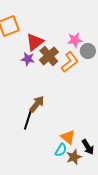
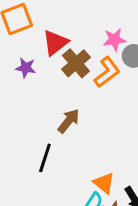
purple star: (28, 59) -> (26, 68), moved
brown arrow: (37, 104) -> (69, 121), moved

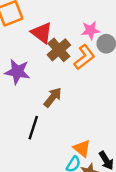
red triangle: (55, 43) -> (42, 33), turned -45
purple star: (26, 68) -> (17, 72), moved, size x1.5

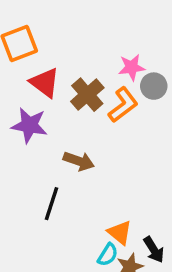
red triangle: (42, 33) -> (45, 83), moved
brown arrow: (53, 97) -> (79, 161), turned 70

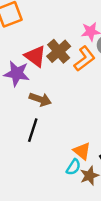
red triangle: (45, 83) -> (35, 56), moved
brown arrow: (79, 161) -> (40, 99), moved

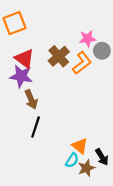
red triangle: (35, 56) -> (24, 58), moved
brown arrow: (40, 99) -> (31, 99), moved, turned 48

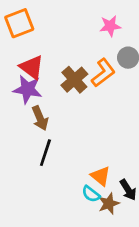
pink star: (88, 39) -> (110, 26), moved
brown cross: (59, 56) -> (74, 80), moved
cyan semicircle: (72, 160) -> (91, 194), turned 96

